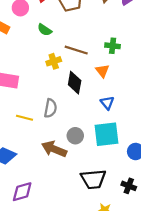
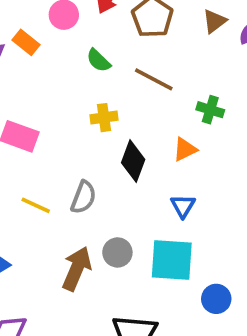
brown line: (76, 50) -> (154, 79), moved
orange triangle: (102, 71) -> (185, 149), turned 32
brown arrow: (54, 149) -> (77, 269), turned 80

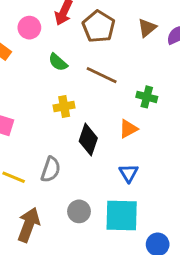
brown arrow: (77, 269) -> (29, 225), moved

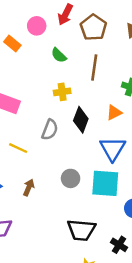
brown line: (102, 75) -> (94, 68), turned 70
gray semicircle: (51, 169) -> (50, 130), moved
blue triangle: (129, 173) -> (113, 149), size x1.6
brown arrow: (29, 225) -> (29, 188), size x0.6

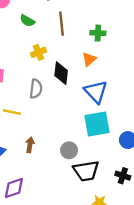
gray circle: (71, 178) -> (69, 150), moved

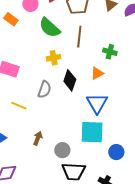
green semicircle: (27, 21) -> (50, 28), size x1.6
brown arrow: (30, 145) -> (38, 138), moved

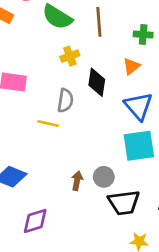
yellow line: (19, 106) -> (48, 123), moved
brown arrow: (38, 138) -> (77, 181), moved

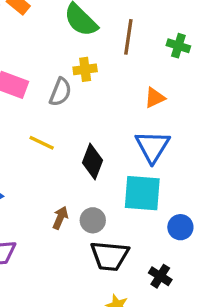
green cross: (143, 35) -> (178, 46), moved
black diamond: (97, 82) -> (92, 161), moved
gray semicircle: (65, 100) -> (60, 92), moved

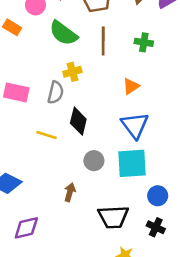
black diamond: (92, 161) -> (78, 121), moved
gray circle: (93, 220) -> (94, 161), moved
blue circle: (180, 227) -> (158, 196), moved

